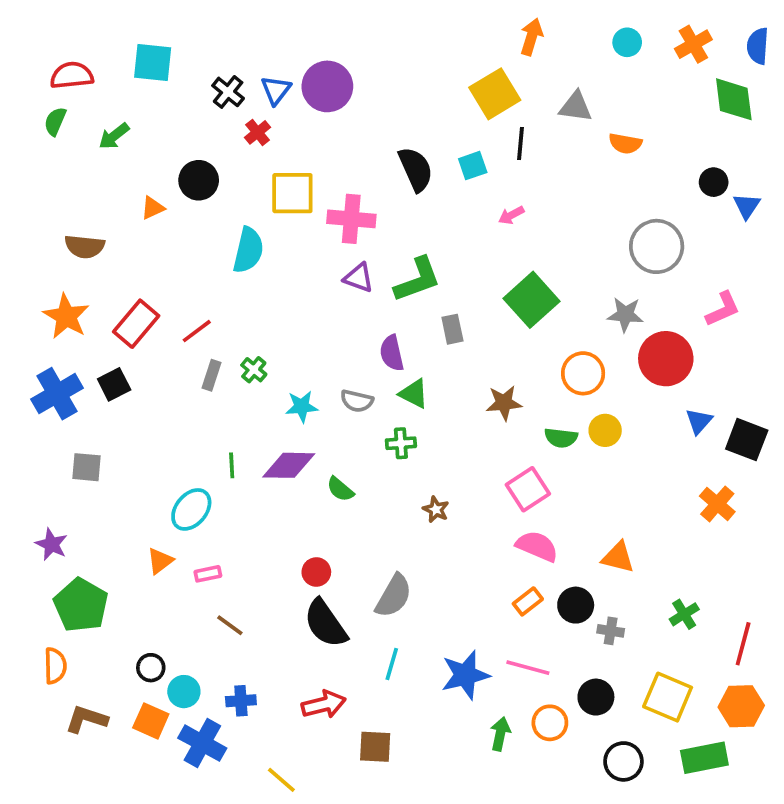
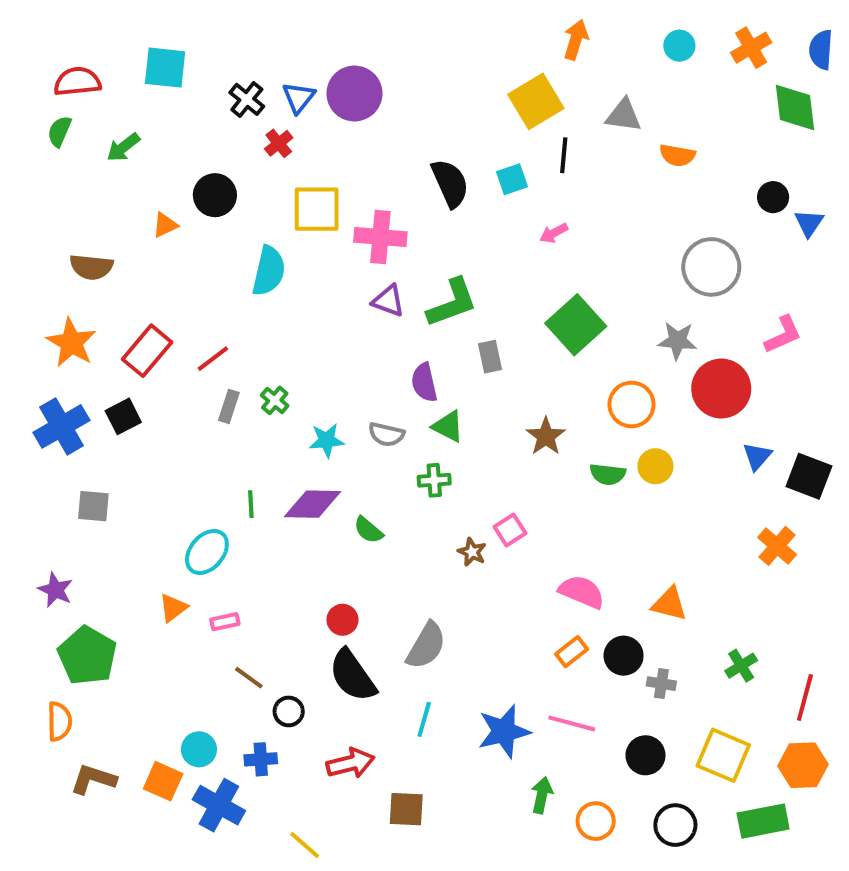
brown star: (504, 403) -> (546, 436), turned -30
pink square: (528, 489) -> (510, 530), moved, size x0.7
black circle: (151, 668) -> (289, 711), moved
orange circle: (550, 723) -> (596, 821), moved

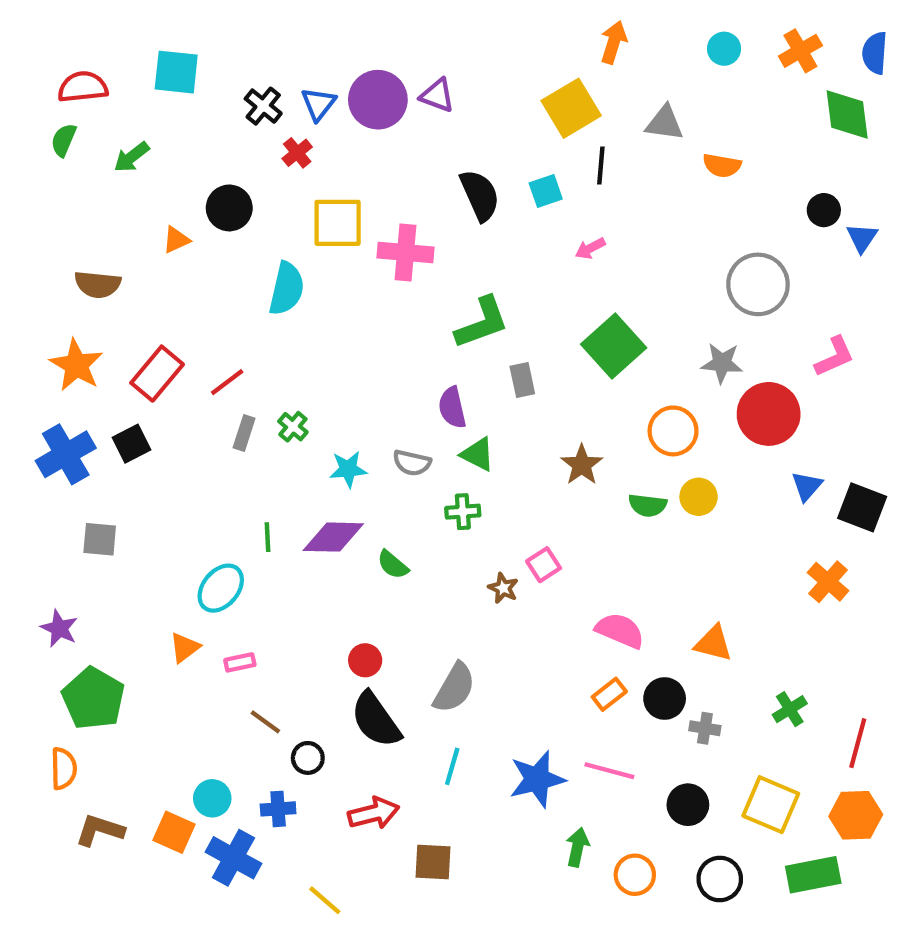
purple triangle: (388, 301) -> (437, 95), moved

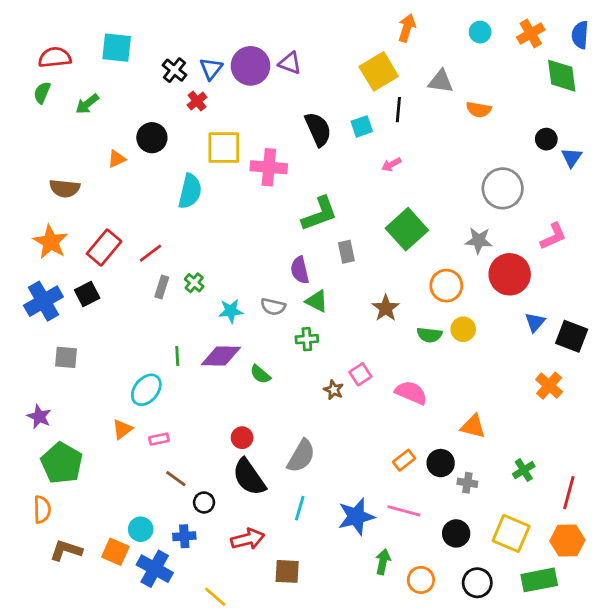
pink semicircle: (620, 631) -> (411, 393), moved

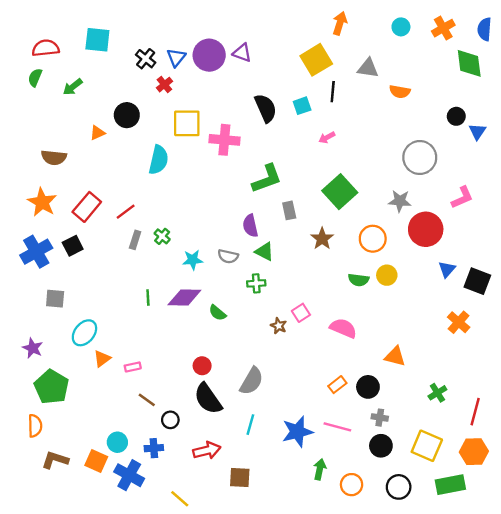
brown star: (386, 308) -> (322, 239), moved
cyan ellipse: (146, 390) -> (84, 333), moved
gray cross: (467, 483) -> (380, 418), moved

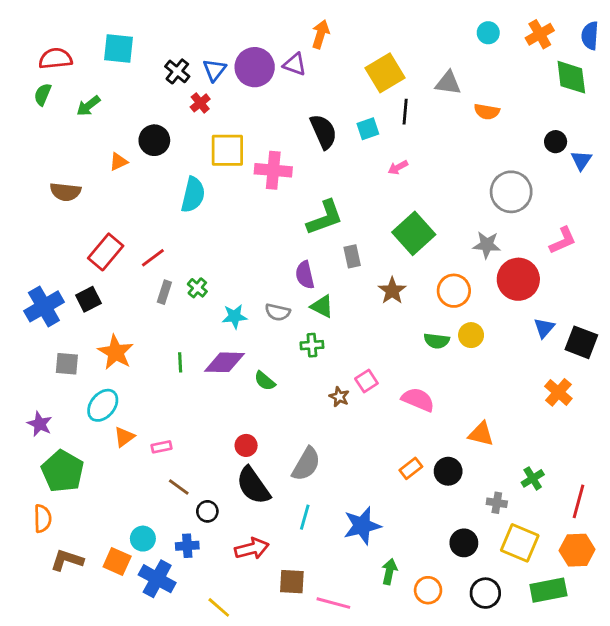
orange arrow: (340, 23) -> (321, 34), moved
orange star: (42, 202) -> (116, 352), moved
gray cross: (380, 418) -> (497, 503), moved
pink line: (337, 427) -> (333, 603), moved

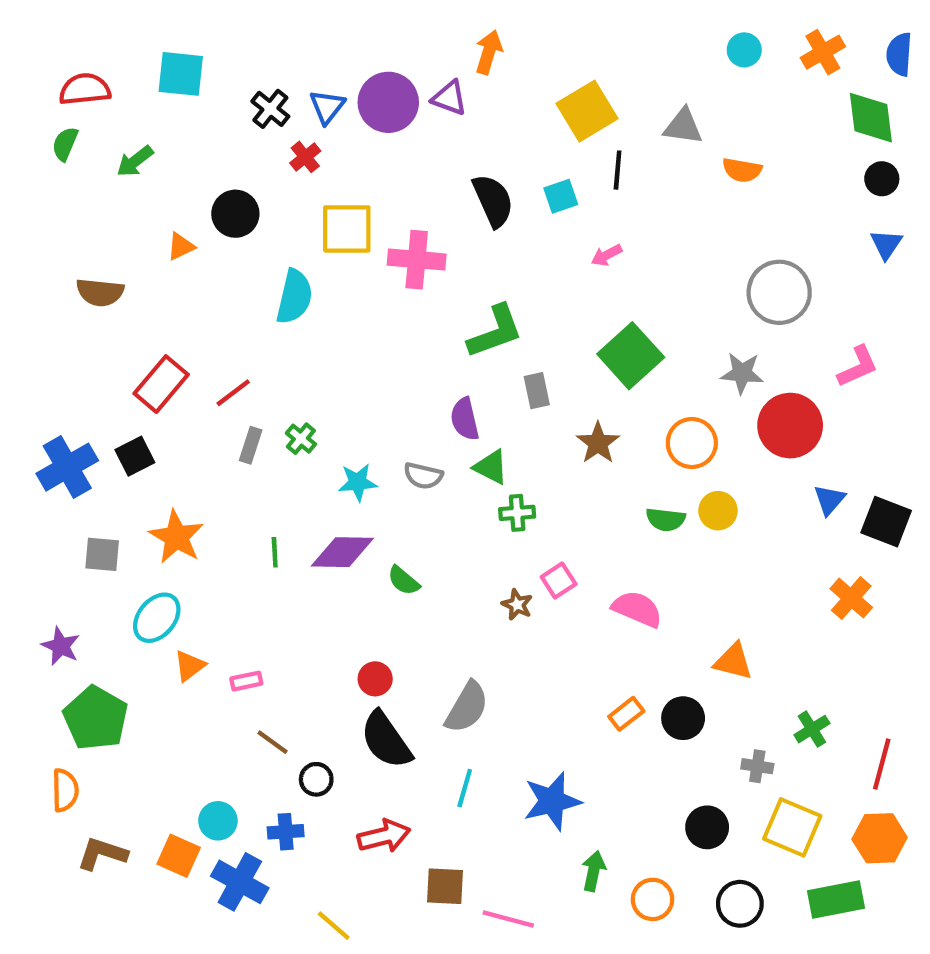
black circle: (556, 142) -> (882, 179), moved
green cross: (312, 345) -> (517, 513), moved

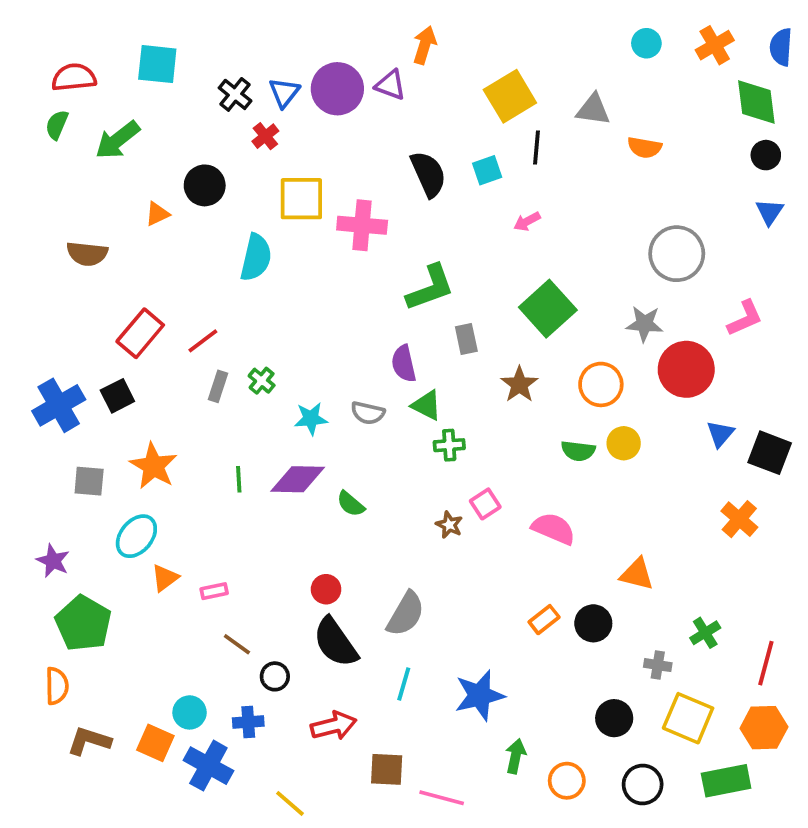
green arrow: (135, 161) -> (117, 140), size x1.4

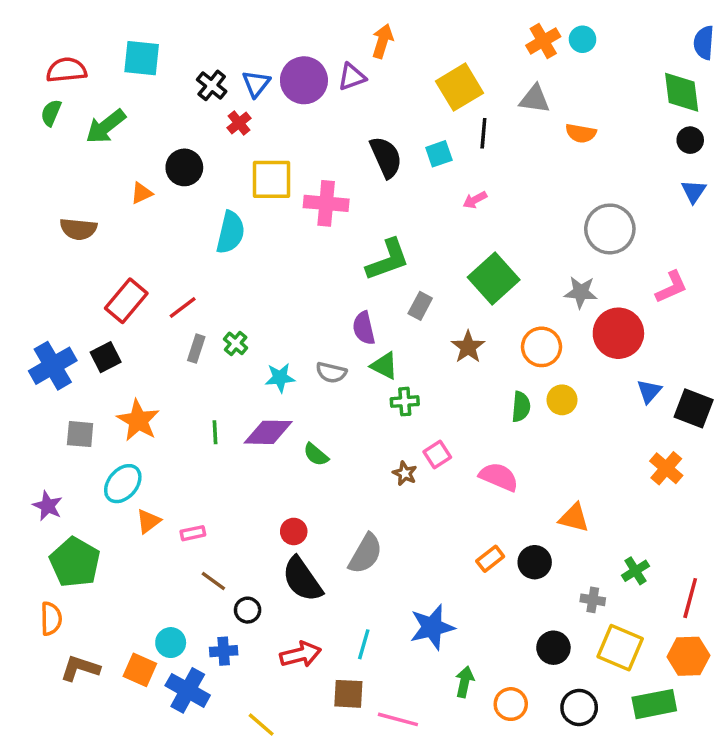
orange cross: (715, 45) -> (543, 41), moved
purple triangle: (390, 85) -> (352, 77), turned -40
gray rectangle: (466, 339) -> (420, 306), turned 40
green semicircle: (578, 451) -> (521, 407), turned -92
cyan line: (404, 684) -> (364, 644), moved

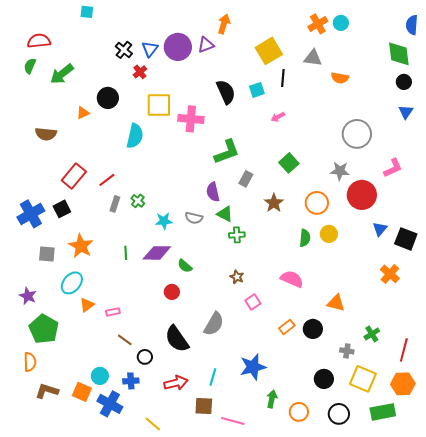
cyan square: (142, 58) -> (87, 12), moved, size x0.6
green square: (494, 279) -> (289, 163), size x0.7
pink square: (437, 455) -> (253, 302), moved
red circle: (294, 531) -> (172, 292), moved

